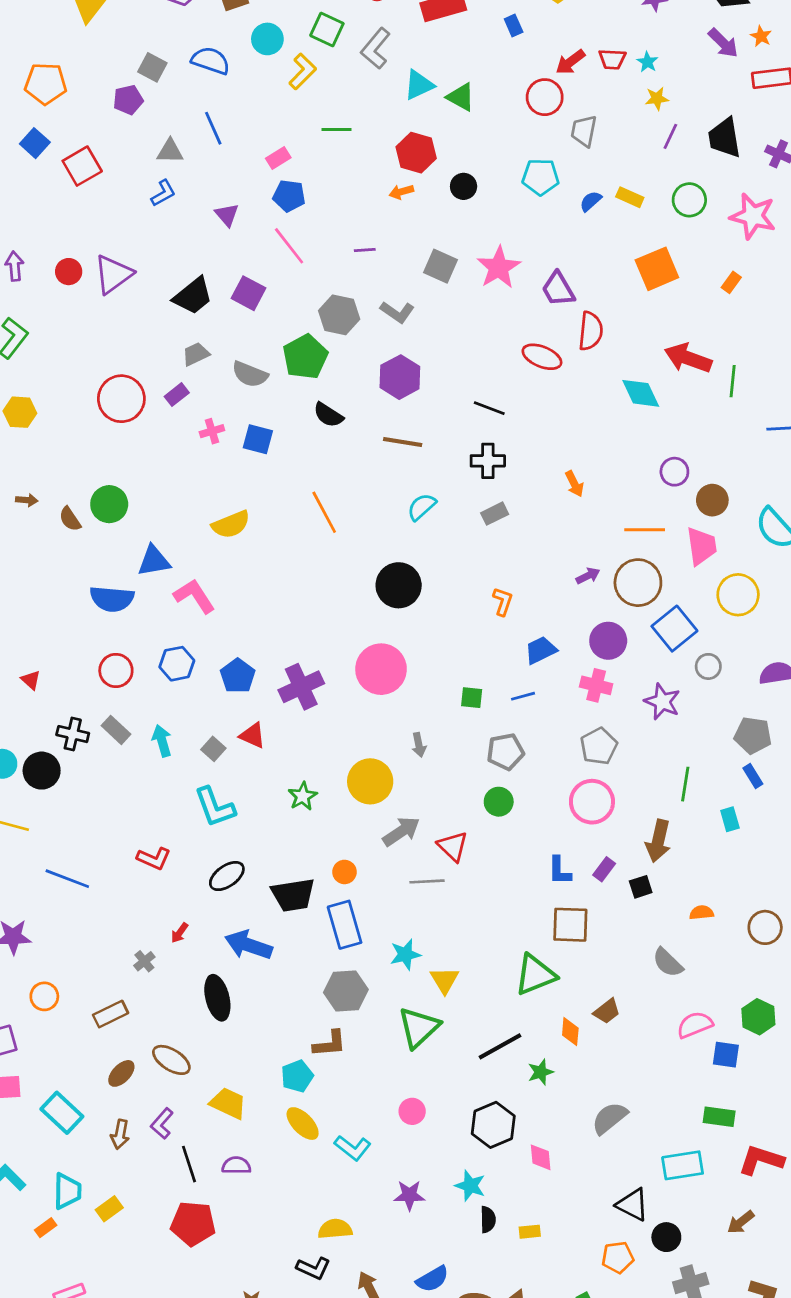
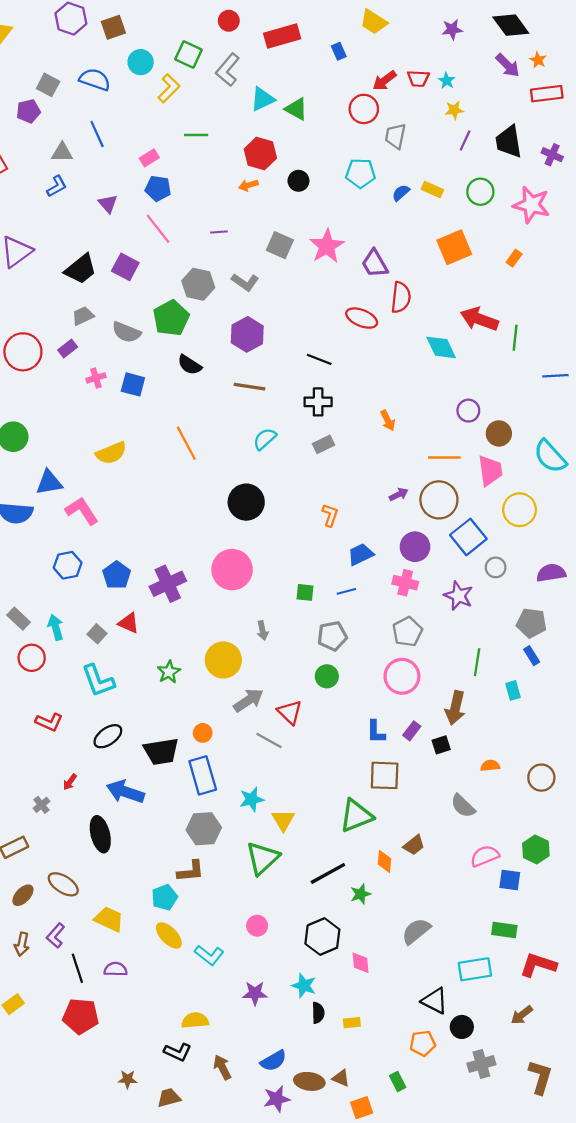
red circle: (116, 670) -> (32, 658), moved
gray line: (427, 881) -> (269, 741), turned 32

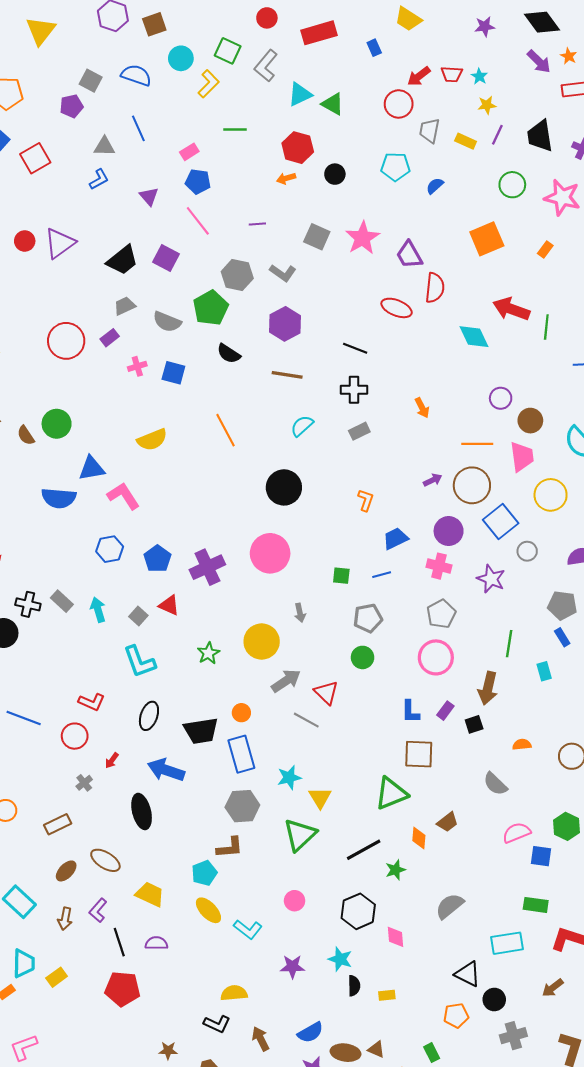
yellow rectangle: (432, 190) -> (466, 141), moved
red circle: (32, 658) -> (75, 736), moved
black ellipse: (108, 736) -> (149, 716), turned -36

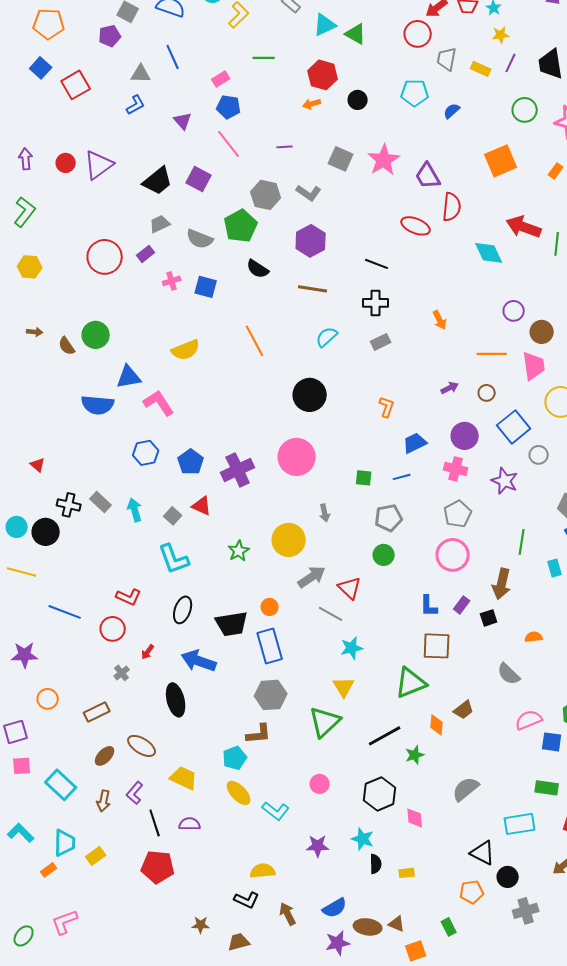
brown circle: (472, 485) -> (487, 393), size x0.5
cyan star: (289, 777) -> (352, 648), moved

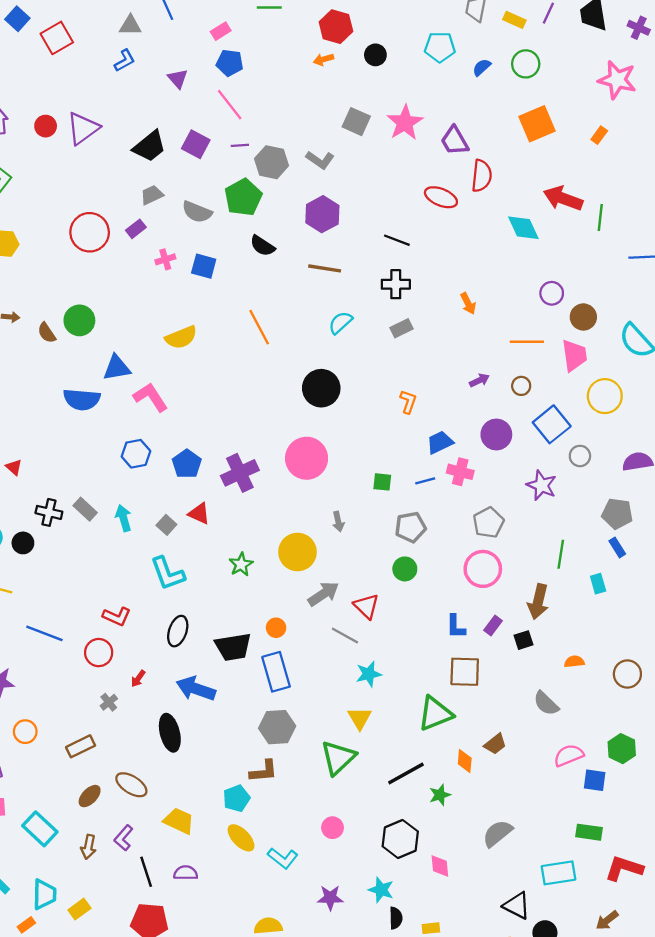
green circle: (525, 110) -> (526, 64), moved
purple line: (285, 147) -> (240, 145), moved
pink cross: (456, 469) -> (460, 472), moved
black circle: (46, 532) -> (23, 543), size x0.7

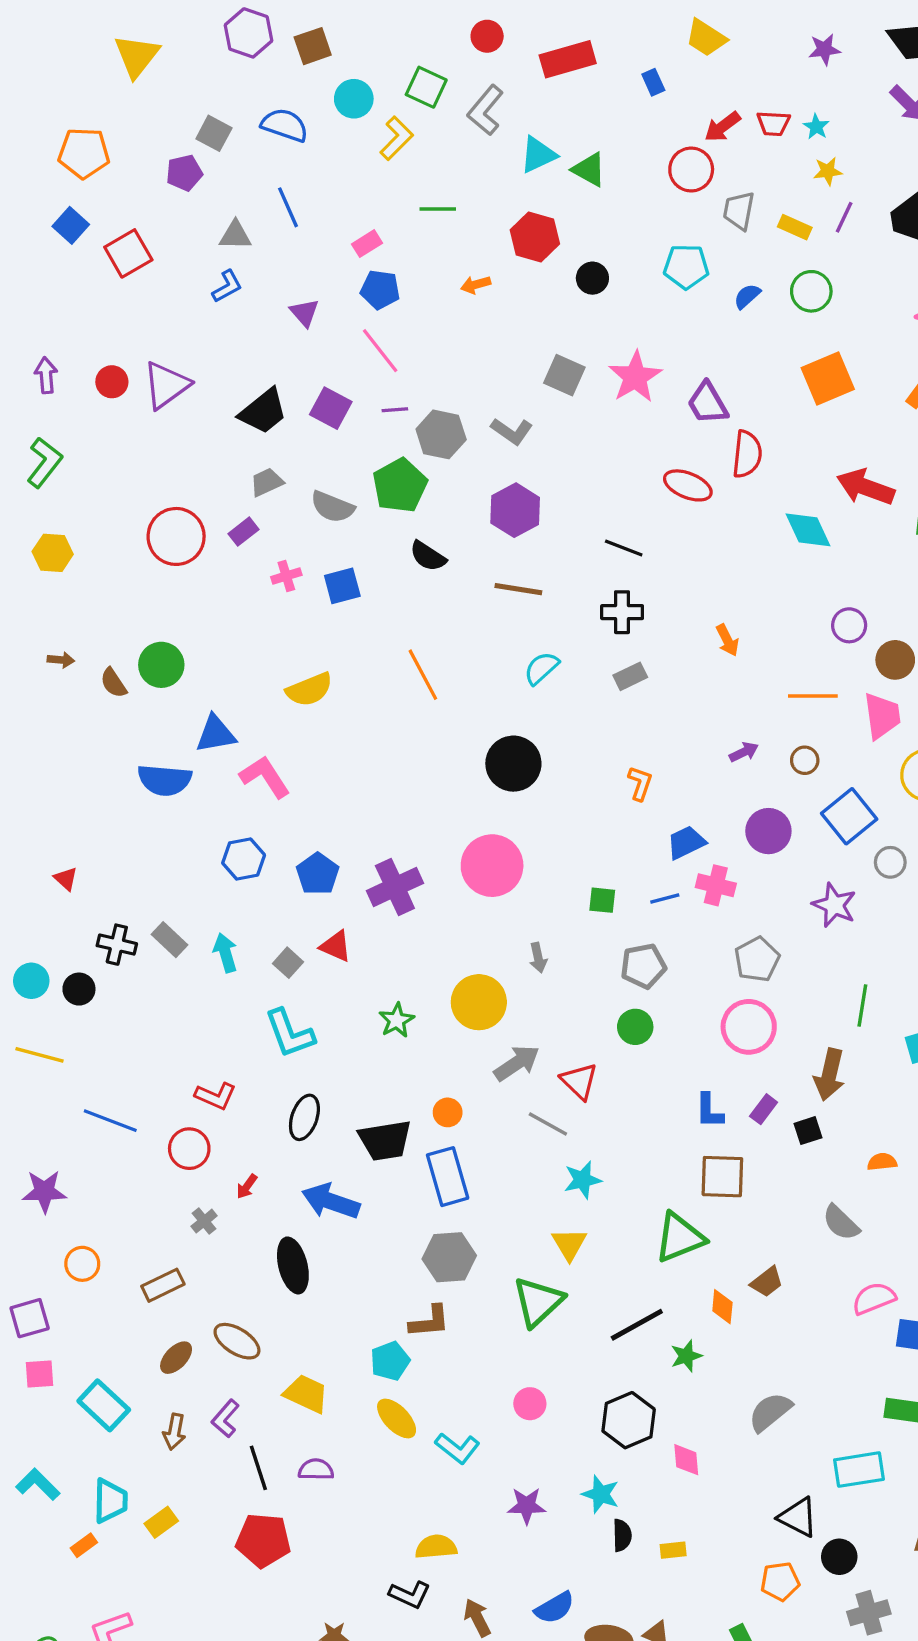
orange arrow: (323, 59) -> (476, 285), moved
blue square: (204, 266) -> (342, 586), turned -30

